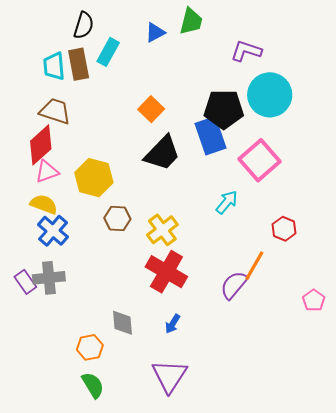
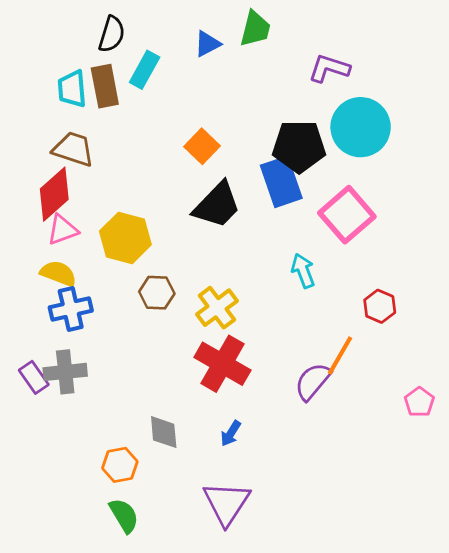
cyan arrow: (227, 202) -> (303, 271), turned -60
blue cross: (53, 231) -> (71, 309), turned 36

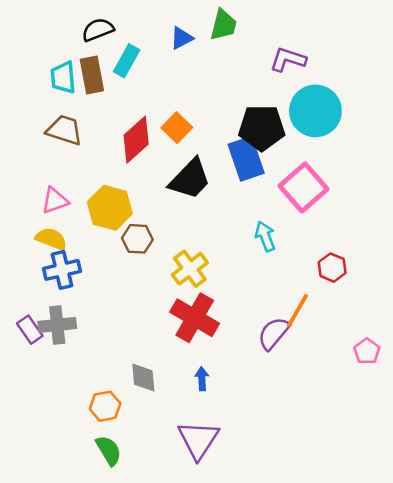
black semicircle: (112, 34) -> (98, 30), turned -128
red diamond: (54, 194) -> (136, 140), moved
brown hexagon: (157, 293) -> (137, 239), moved
blue arrow: (231, 433) -> (202, 379), turned 145

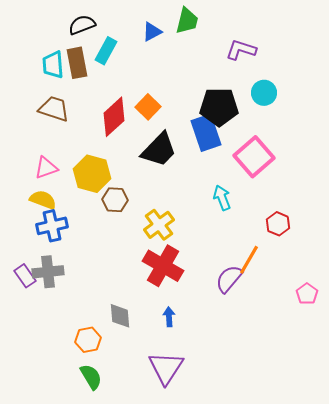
cyan circle: (315, 111) -> (264, 93), size x0.6

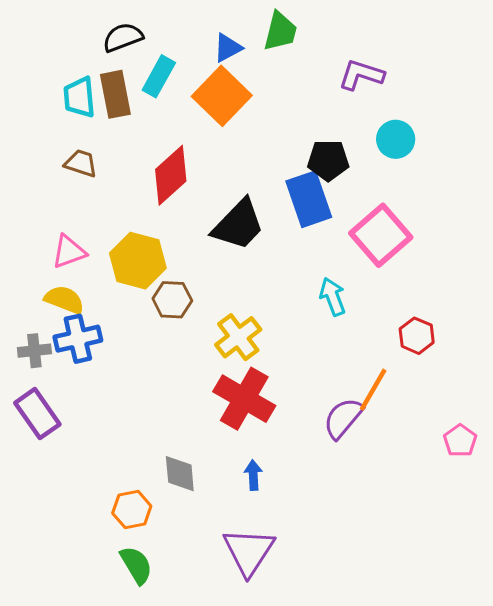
orange square: (148, 107) -> (222, 96), moved, size x1.5
black pentagon: (219, 107) -> (328, 160), size x0.7
brown trapezoid: (54, 109) -> (81, 163), size x0.7
gray cross: (48, 272) -> (34, 351), moved, size x0.7
purple rectangle: (25, 276) -> (37, 414), size x1.4

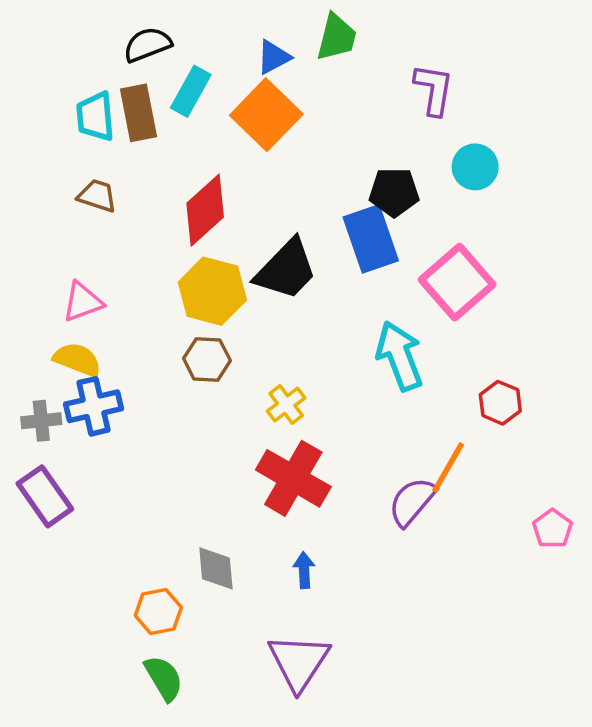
purple L-shape: (361, 75) -> (434, 90), turned 81
yellow hexagon: (138, 261) -> (212, 291), moved
cyan arrow: (333, 297) -> (400, 356), size x1.5
yellow cross: (238, 337) -> (286, 405), size x0.7

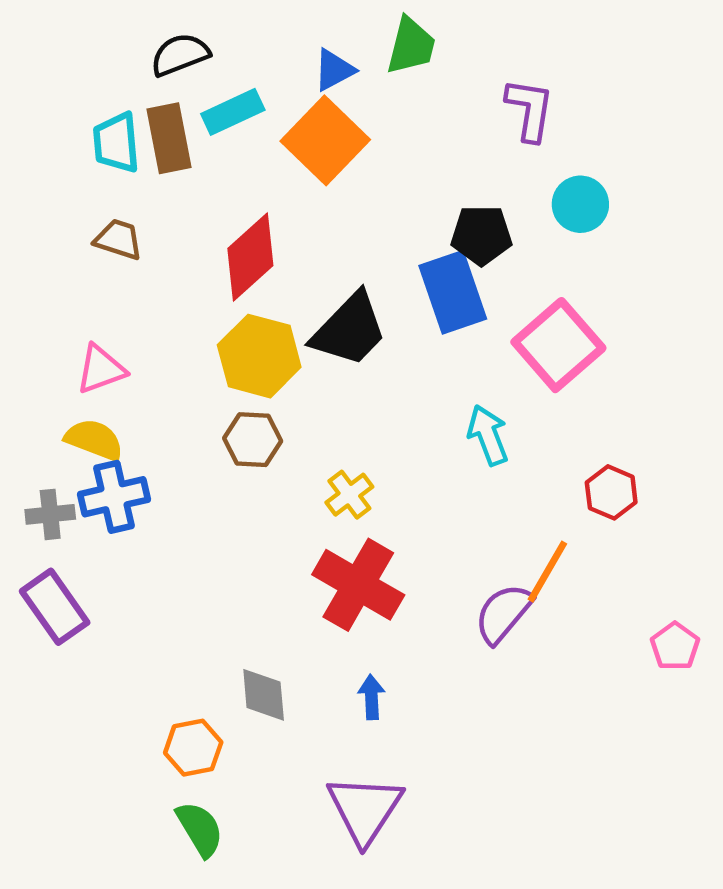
cyan rectangle: (191, 91) -> (233, 112), turned 36
cyan arrow: (400, 356) -> (488, 435), size x0.7

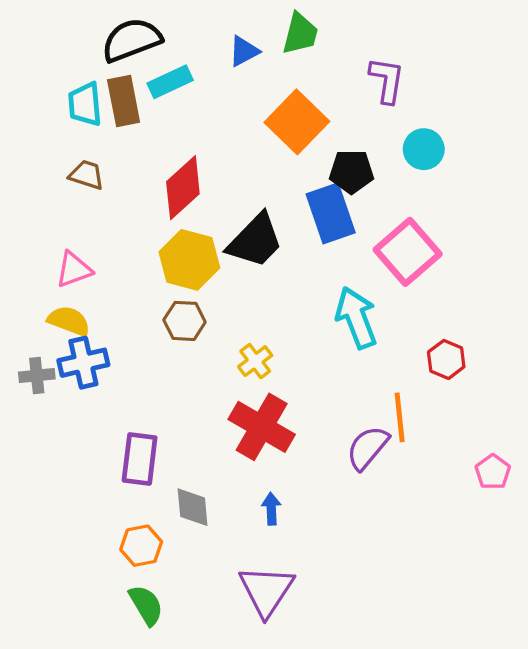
black semicircle: (180, 55) -> (132, 40), size x1.4
orange square: (325, 140) -> (297, 122), moved
cyan arrow: (488, 435) -> (356, 318), size x1.4
orange line: (547, 572) -> (400, 417), turned -36
purple rectangle: (55, 607) -> (140, 459), moved, turned 42

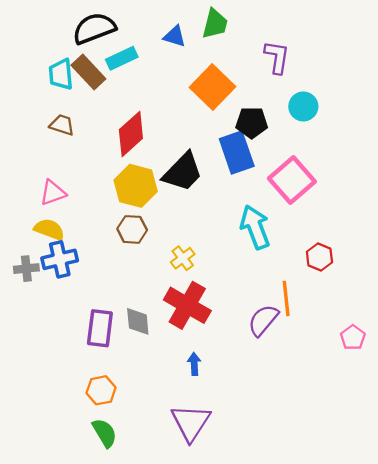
blue triangle: (244, 51) -> (175, 36), turned 45
brown rectangle: (124, 101) -> (88, 72), turned -32
gray diamond: (193, 507) -> (138, 321), moved

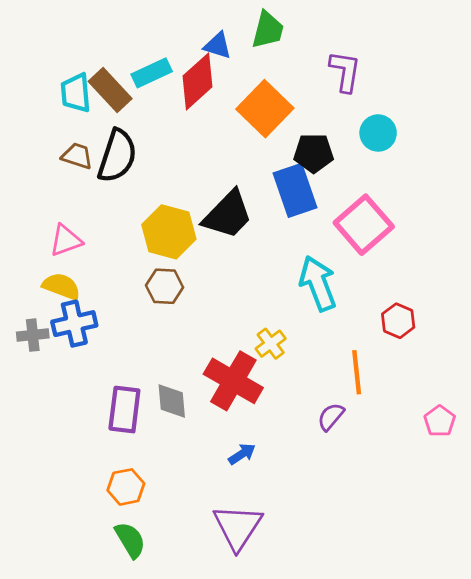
black semicircle: (94, 28) -> (117, 156), moved, turned 129
red diamond: (131, 134) -> (198, 81), moved
yellow cross: (183, 258) -> (271, 344), moved
purple semicircle: (263, 320) -> (331, 417), moved, size x0.7
blue arrow: (194, 364) -> (242, 454), turned 60

